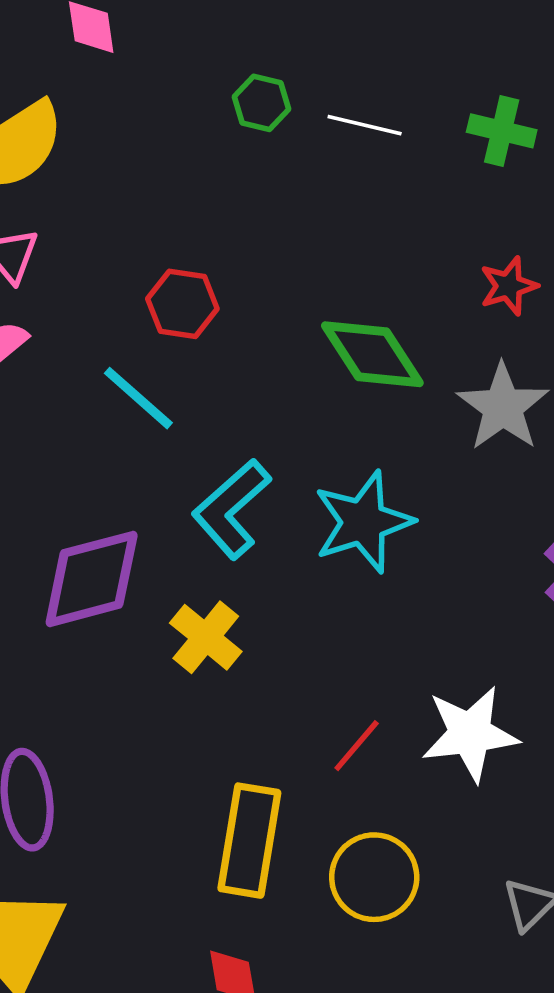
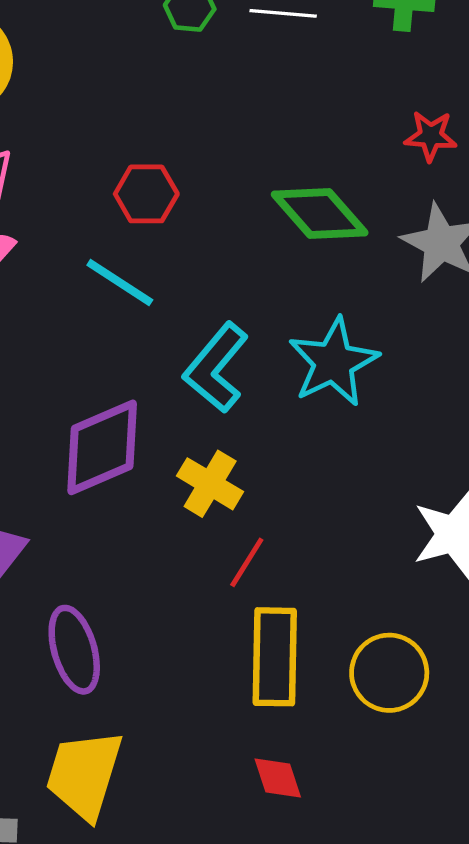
red star: (509, 286) -> (431, 136), turned 30
red line: (357, 746) -> (247, 562), moved

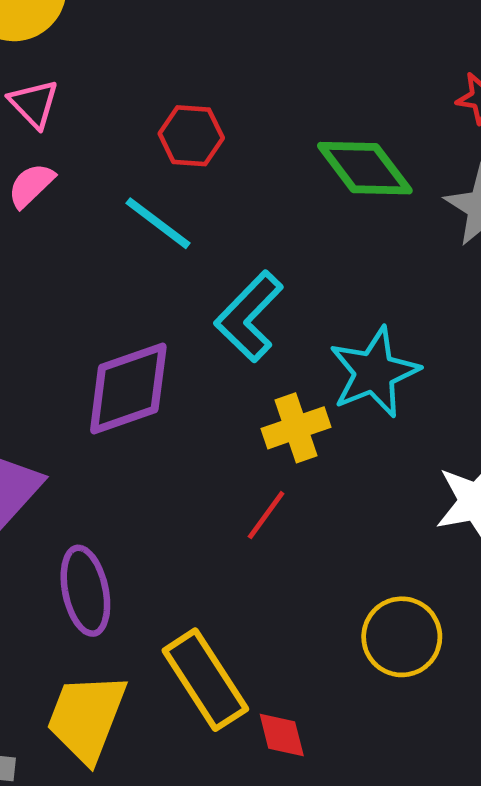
cyan star: (334, 362) -> (374, 372), moved
yellow cross: (210, 484) -> (296, 428), moved, turned 36
yellow rectangle: (275, 657) -> (205, 680), moved, turned -38

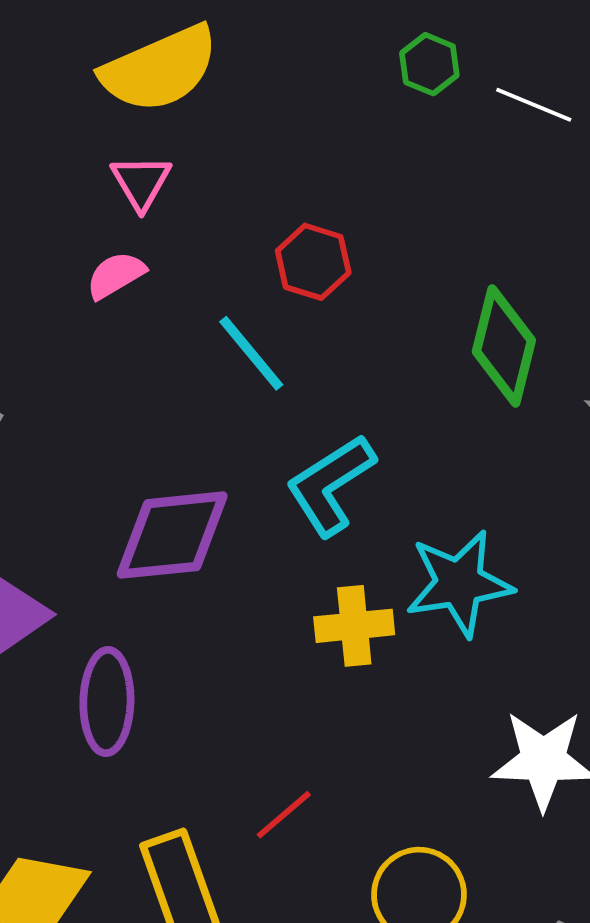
green diamond: (365, 168) -> (504, 346), turned 38
red line: (266, 515) -> (284, 815), moved
purple ellipse: (85, 591) -> (107, 702), moved

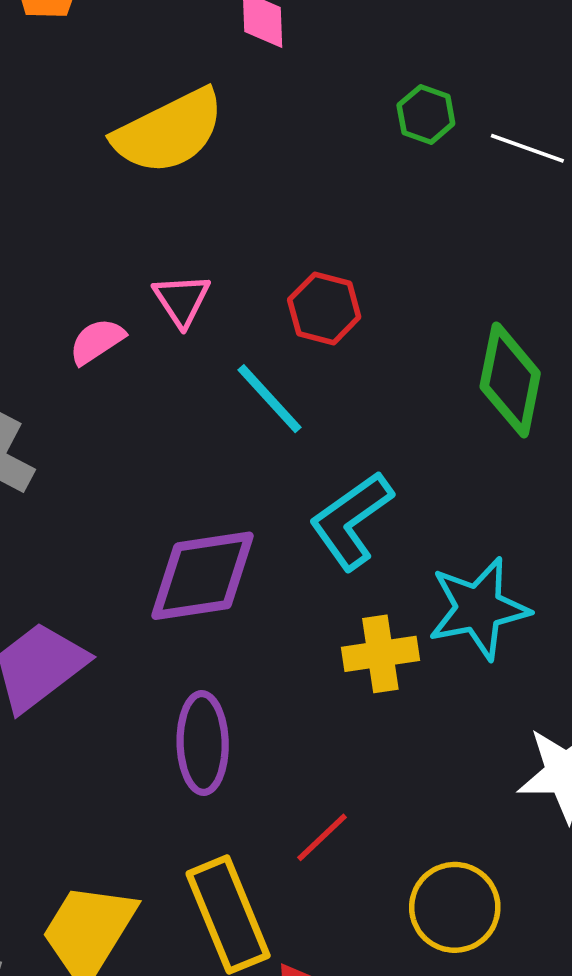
pink triangle: (141, 182) -> (182, 300), moved
pink semicircle: (116, 275) -> (97, 341), moved
purple ellipse: (107, 702) -> (203, 743), moved

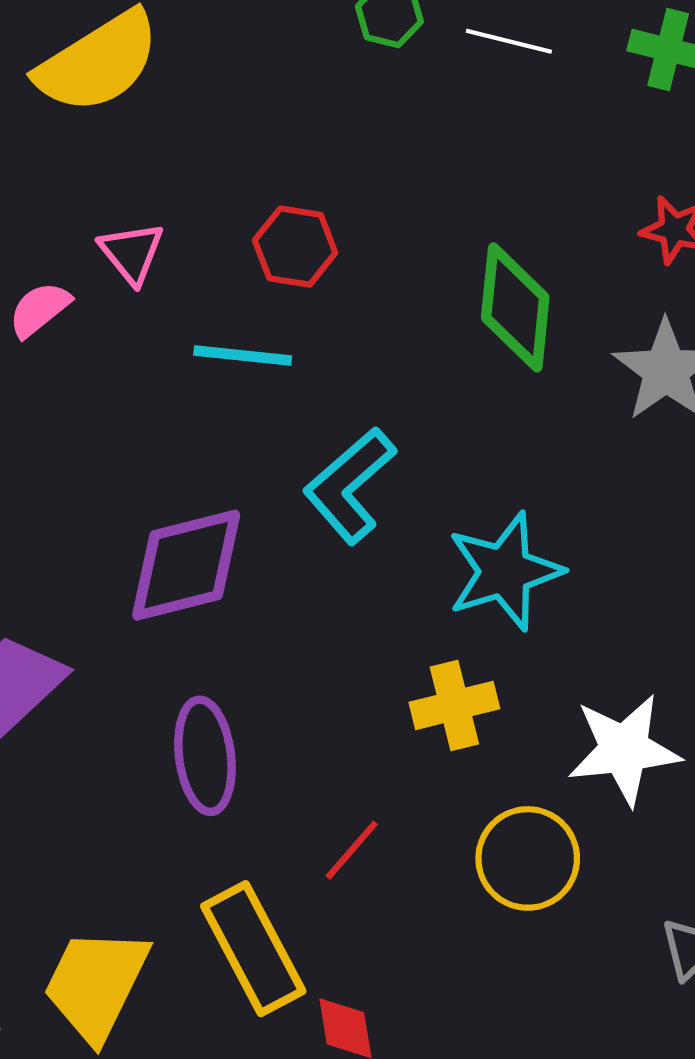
cyan line: (269, 399) -> (243, 356), turned -36
yellow cross: (380, 654) -> (454, 705), moved
yellow circle: (455, 907) -> (528, 858), moved

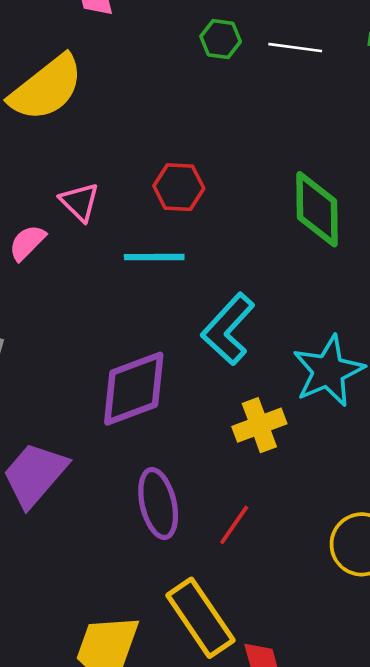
yellow cross: (454, 705) -> (259, 425), moved
red line: (352, 850) -> (234, 525), moved

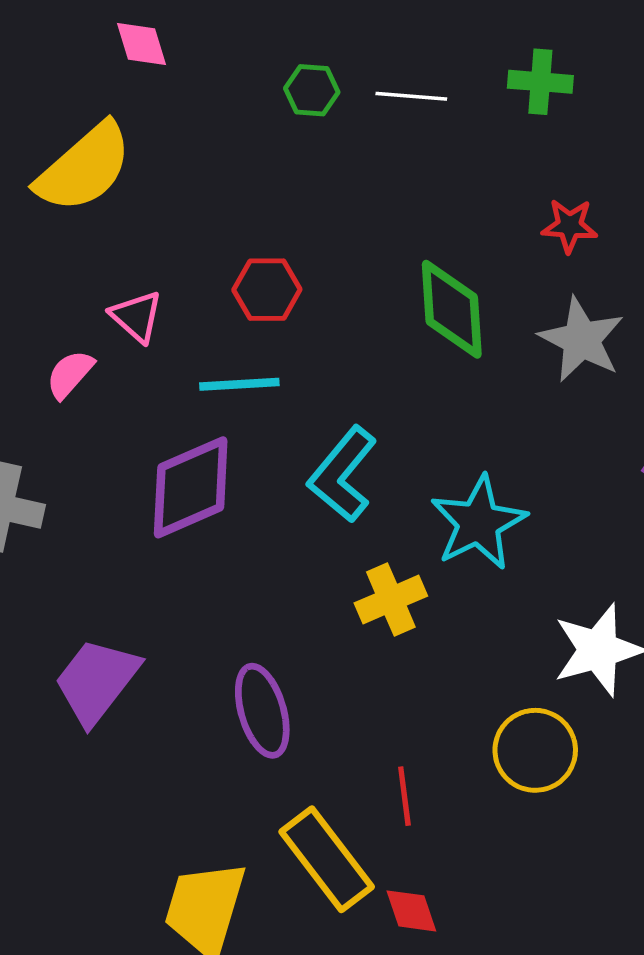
purple diamond: (134, 389) -> (191, 487), moved
red line: (234, 525) -> (404, 796), moved, turned -39

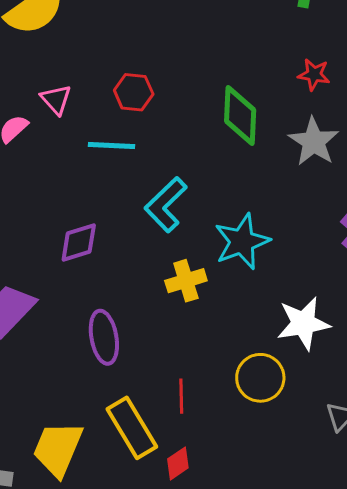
purple diamond: (191, 487) -> (79, 242), moved, size x0.7
red diamond: (411, 911) -> (178, 463), turned 68

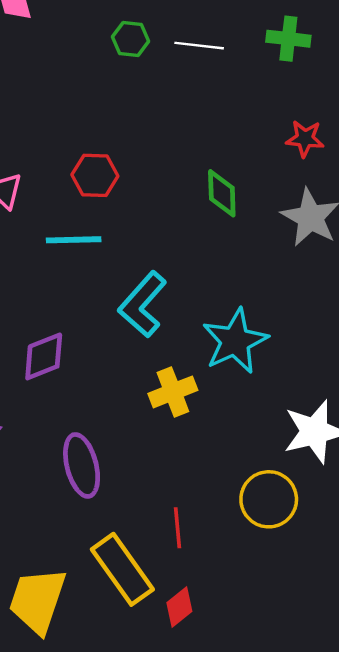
green diamond: (240, 116) -> (222, 193), size x0.7

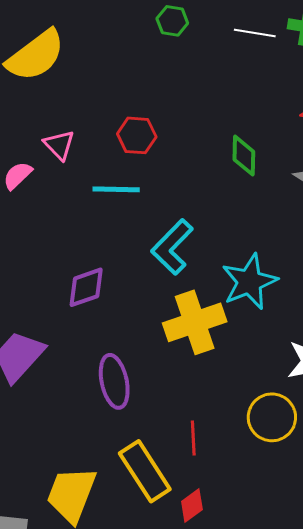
white line: (199, 46) -> (255, 33), moved
yellow cross: (173, 392) -> (195, 322), size x1.5

